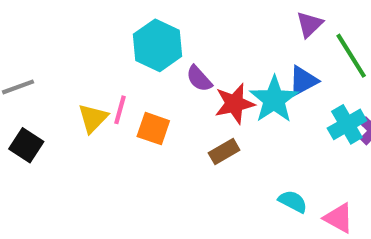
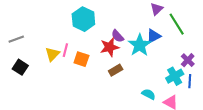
purple semicircle: (199, 79) -> (118, 36), moved
red star: (235, 104) -> (109, 47), moved
cyan cross: (347, 124) -> (175, 76), moved

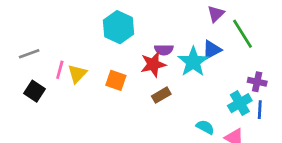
purple semicircle: (118, 36) -> (164, 50), turned -48
pink line: (65, 50) -> (60, 70), moved
purple cross: (188, 60) -> (257, 82), turned -32

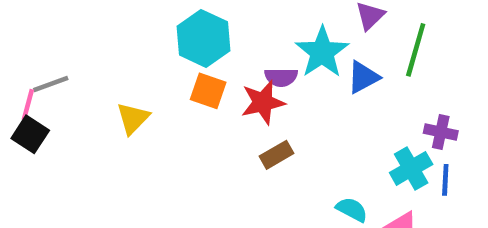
green line: (242, 34) -> (416, 50), turned 48
cyan star: (193, 62) -> (322, 52), moved
pink line: (60, 70) -> (28, 105), moved
orange square: (116, 80) -> (208, 91), moved
black square: (35, 91) -> (30, 134), moved

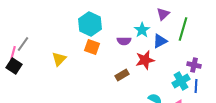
cyan star: (322, 52) -> (142, 30), size x0.7
gray line: (51, 84) -> (23, 44), turned -35
red star: (263, 102) -> (145, 60), moved

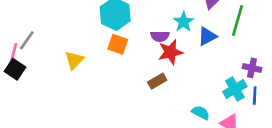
red star: (145, 60) -> (170, 52), moved

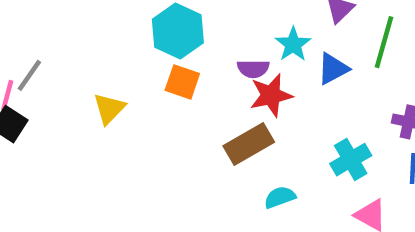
brown rectangle: (157, 81) -> (249, 144), size x1.5
cyan cross: (235, 89) -> (351, 160), moved
cyan semicircle: (201, 113) -> (280, 197), moved, turned -48

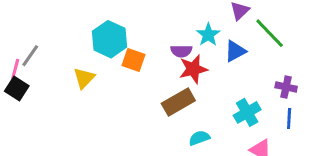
cyan hexagon: (178, 31) -> (109, 39), moved
green line: (384, 42) -> (270, 33), turned -60

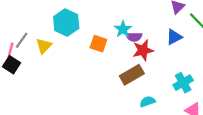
cyan star: (208, 35) -> (123, 29), moved
cyan hexagon: (109, 39) -> (66, 22), moved
yellow triangle: (84, 78) -> (44, 46), moved

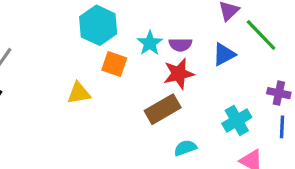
cyan hexagon: (66, 22) -> (98, 25), moved
purple semicircle: (134, 37) -> (180, 45), moved
yellow triangle: (44, 46) -> (79, 93), moved, turned 36

